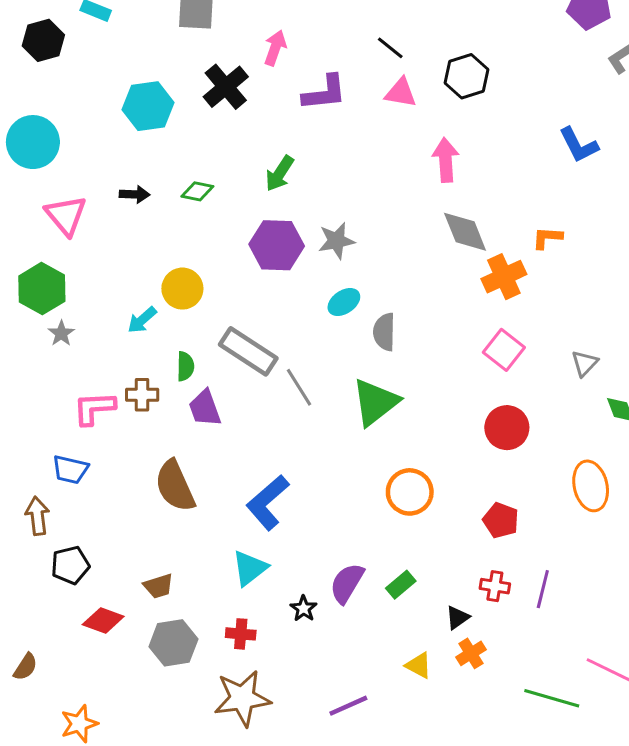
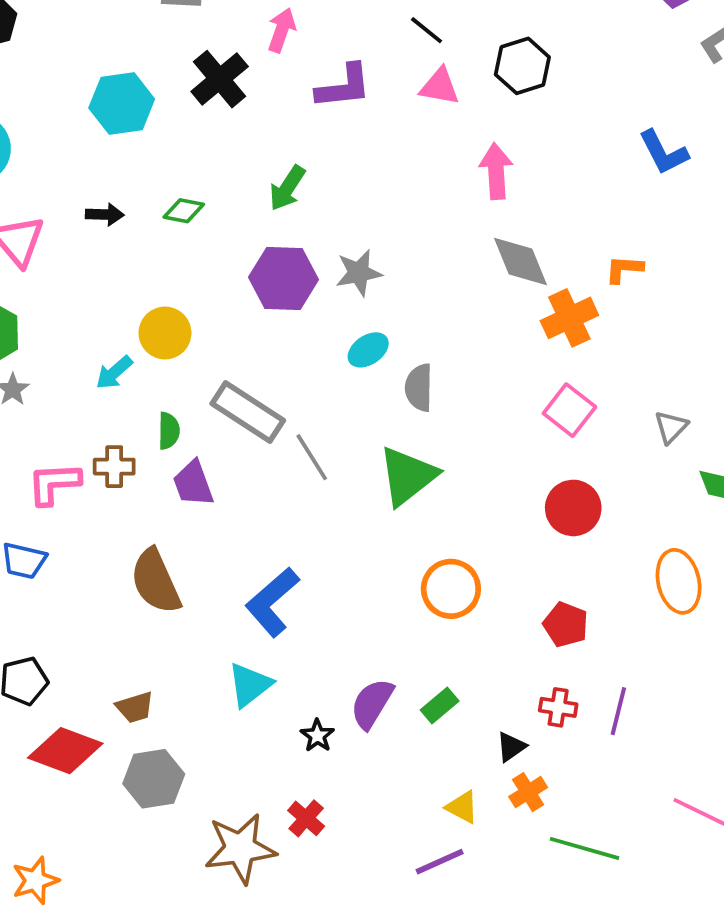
red diamond: (103, 621) -> (65, 751), size x1.4
red cross: (241, 634) -> (306, 818), moved, turned 36
green line: (552, 698) -> (584, 848), moved
purple line: (348, 706) -> (440, 862), moved

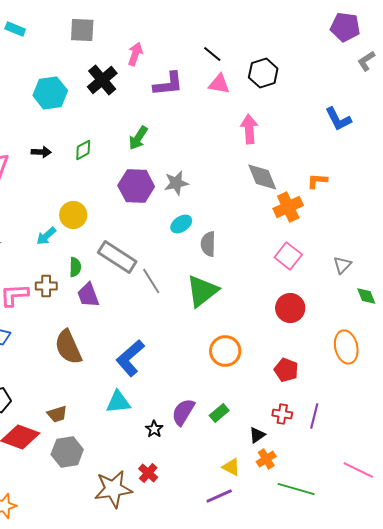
green diamond: (184, 211) -> (83, 150), turned -40
cyan triangle: (250, 685) -> (118, 402), turned 32

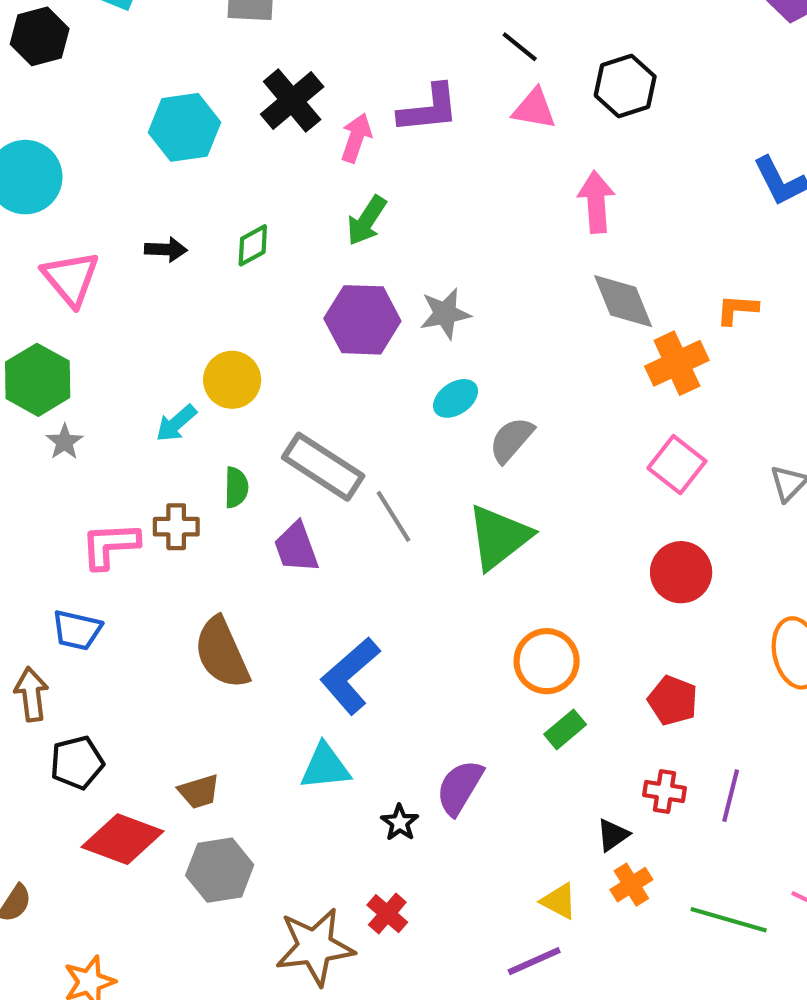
pink arrow: (135, 54) -> (356, 138), moved
gray semicircle: (208, 244) -> (511, 440), turned 40
purple trapezoid: (88, 295) -> (296, 547), moved
green rectangle: (219, 413) -> (565, 729), moved
green line: (296, 489) -> (729, 920), moved

